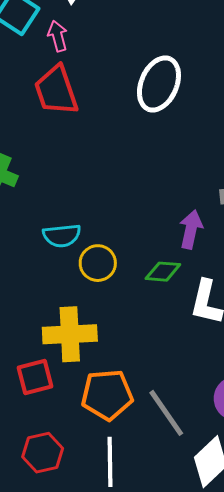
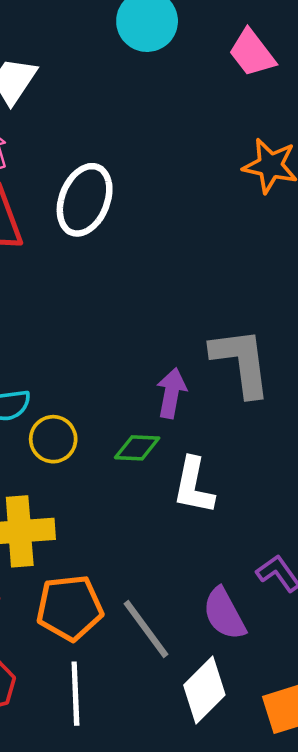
white ellipse: (159, 84) -> (85, 200), moved

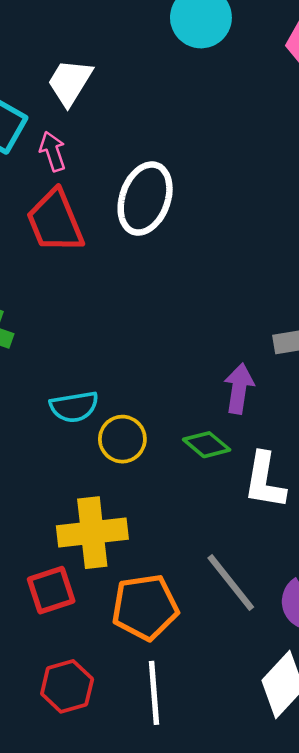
green diamond: (137, 448) -> (207, 445), turned 39
gray line: (146, 629) -> (231, 583), moved

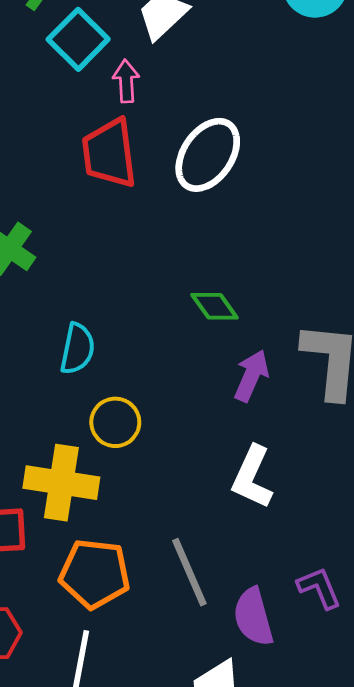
cyan semicircle: (74, 407) -> (77, 349), turned -84
yellow circle: (122, 439) -> (115, 422), moved
green diamond: (207, 445) -> (215, 306), moved

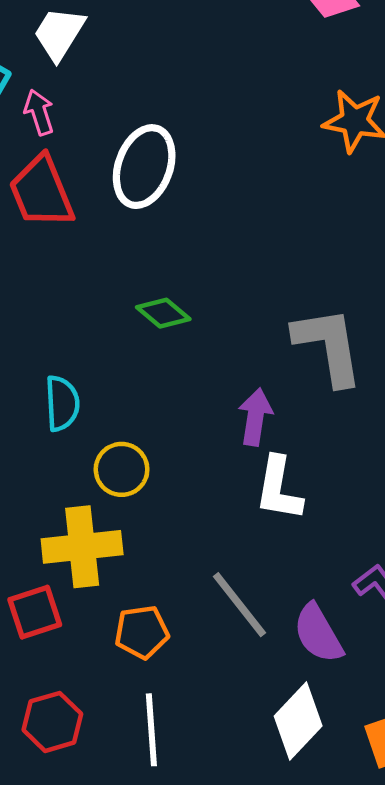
green diamond: (215, 306) -> (163, 313), moved
purple arrow: (251, 376) -> (255, 417), moved
orange pentagon: (95, 574) -> (142, 632), size x0.7

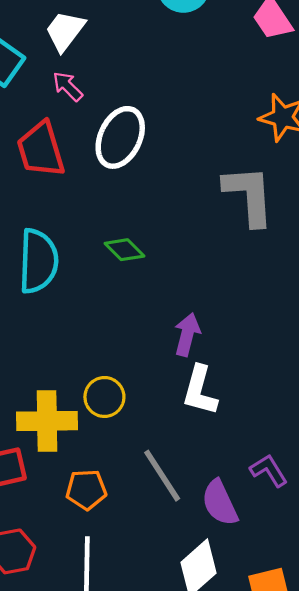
pink arrow: (39, 112) -> (68, 86), moved, turned -32
gray L-shape: (328, 346) -> (249, 195), moved
cyan semicircle: (62, 403) -> (38, 261), moved, size x1.5
yellow circle: (122, 469) -> (104, 397), moved

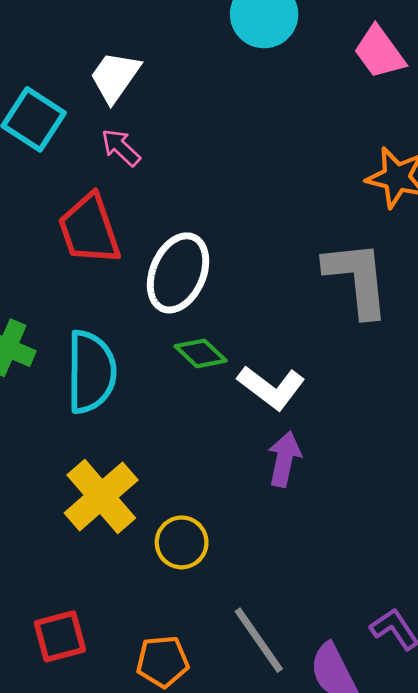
white ellipse: (120, 137) -> (178, 273), moved
white L-shape: (200, 390) -> (271, 388), moved, turned -66
yellow cross: (47, 421) -> (101, 496), moved, turned -38

